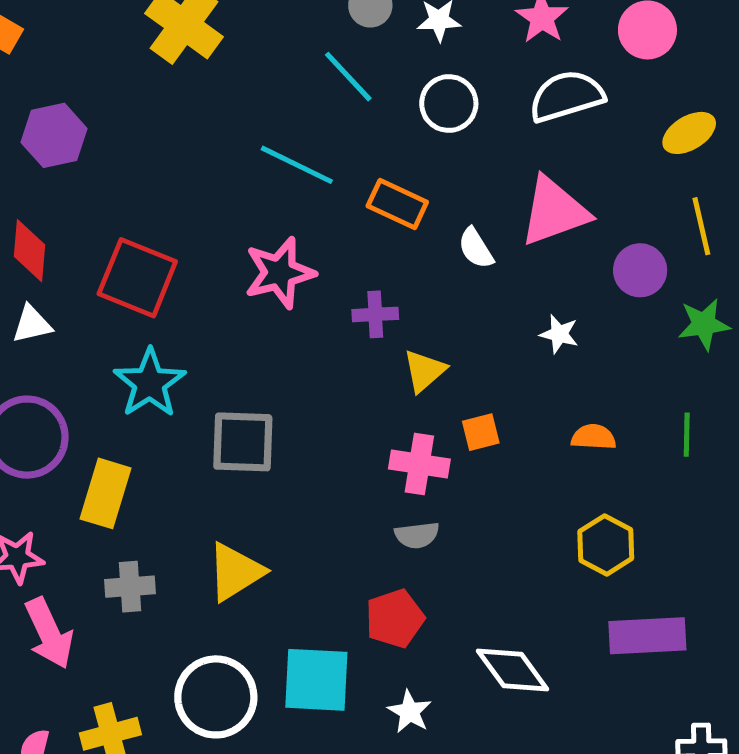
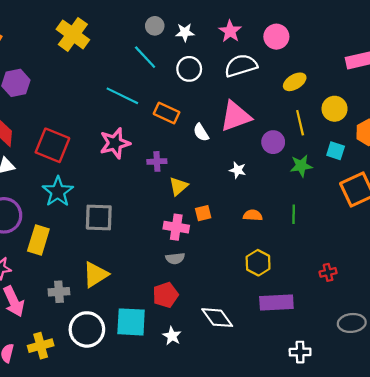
gray cross: (130, 587) -> (59, 292), moved

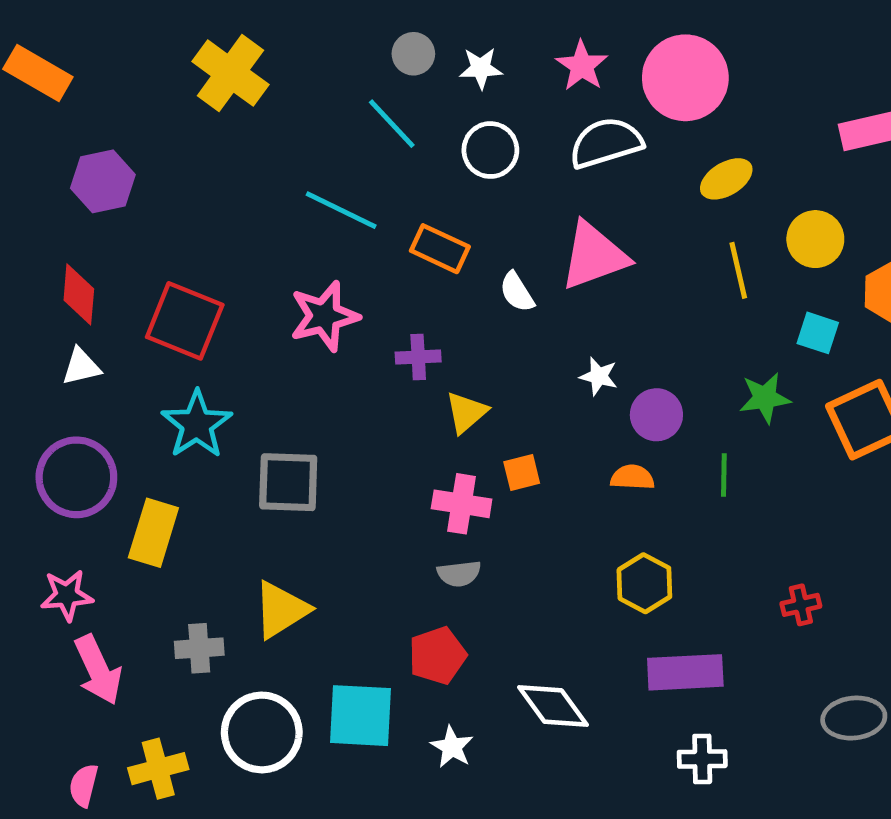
pink circle: (276, 37) -> (685, 78), size x1.5
purple circle: (273, 142) -> (656, 415), moved
green star: (301, 166) -> (765, 398), moved
white cross: (300, 352) -> (702, 759), moved

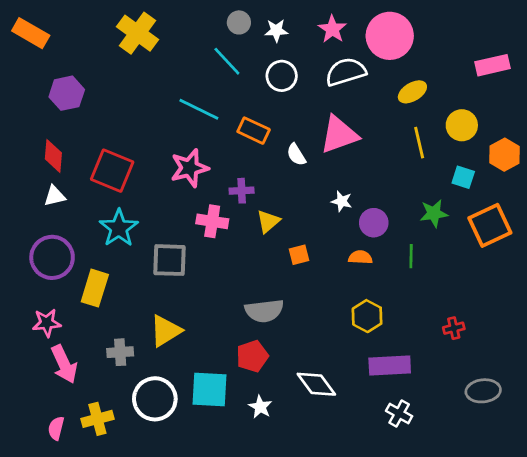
pink cross: (462, 504) -> (212, 221), moved
gray semicircle: (459, 574) -> (264, 311), size x1.6
white cross: (702, 759) -> (399, 414), turned 30

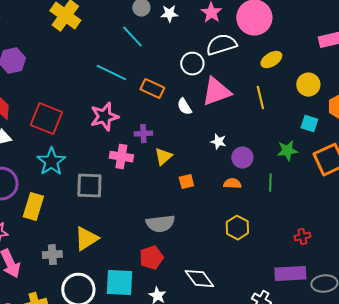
white circle: (282, 76) -> (192, 64), moved
yellow line: (419, 143) -> (260, 98), moved
purple rectangle: (390, 365) -> (290, 274), moved

